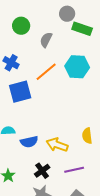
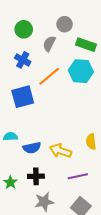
gray circle: (67, 14) -> (65, 24), moved
green rectangle: (82, 29) -> (86, 45), moved
blue cross: (11, 63) -> (23, 60), moved
black cross: (42, 171) -> (36, 176), moved, turned 35

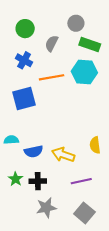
gray circle: (65, 24) -> (76, 23), moved
orange line: (49, 76) -> (52, 77), turned 30
green star: (10, 182) -> (16, 179), moved

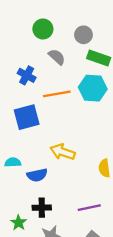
green circle: (25, 29) -> (43, 29), moved
gray semicircle: (52, 43) -> (57, 57), turned 105
yellow arrow: (63, 155) -> (63, 152), moved
green star: (16, 179) -> (19, 223), moved

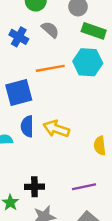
blue cross: (27, 75) -> (19, 37), moved
blue semicircle: (37, 175) -> (27, 126), moved, turned 102

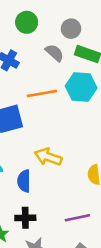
gray semicircle: (50, 30) -> (55, 53), moved
blue semicircle: (27, 126) -> (24, 181), moved

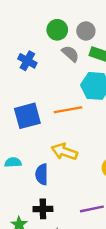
green circle: (27, 22) -> (57, 30), moved
orange line: (42, 93) -> (68, 110), moved

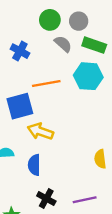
orange line: (68, 110) -> (46, 83), moved
yellow arrow: (64, 152) -> (40, 131), moved
black cross: (43, 209) -> (46, 199), moved, turned 30

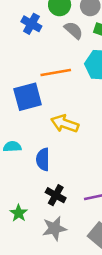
blue cross: (20, 51) -> (31, 24), moved
yellow arrow: (40, 131) -> (65, 124), moved

